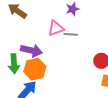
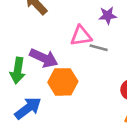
orange hexagon: (35, 69) -> (63, 82), moved

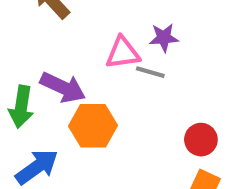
purple star: (108, 15) -> (164, 38), moved

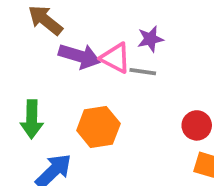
pink triangle: (123, 53) -> (115, 58), turned 44
purple arrow: (63, 87) -> (79, 56), moved

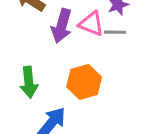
purple arrow: (79, 56) -> (62, 26), turned 96

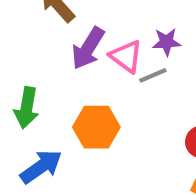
gray line: (115, 32) -> (153, 75), turned -40

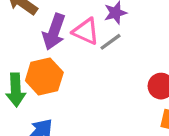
orange hexagon: (96, 127) -> (44, 77), moved

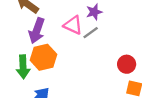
purple arrow: (54, 32) -> (37, 31), moved

